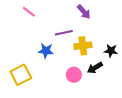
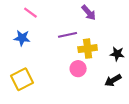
blue star: (46, 51) -> (22, 38), moved
black arrow: (95, 68) -> (113, 80), moved
pink circle: (74, 75) -> (78, 69), moved

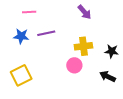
pink line: (30, 13) -> (29, 12), turned -40
purple line: (67, 35) -> (46, 33), moved
black arrow: (113, 80) -> (108, 76), turned 56

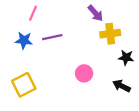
pink line: (29, 12) -> (33, 13), turned -64
yellow cross: (83, 46) -> (110, 34), moved

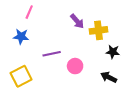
purple arrow: (95, 13) -> (77, 21), moved
purple line: (52, 37) -> (52, 54), moved

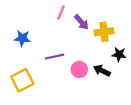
pink line: (29, 12) -> (61, 12), moved
black arrow: (109, 77) -> (102, 71), moved

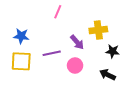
purple arrow: (81, 22) -> (77, 42), moved
black arrow: (102, 71) -> (108, 75), moved
yellow square: (22, 80) -> (21, 61), moved, turned 30

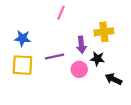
purple arrow: (77, 42) -> (81, 45), turned 35
black star: (113, 51) -> (97, 59), moved

